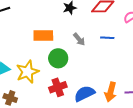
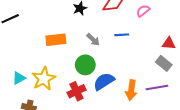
green circle: (58, 58) -> (85, 65), moved
blue semicircle: (84, 94) -> (104, 81), moved

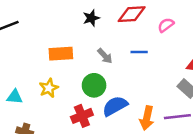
cyan triangle: (19, 78) -> (15, 97), turned 32
yellow star: (44, 79) -> (49, 88), moved, size x0.7

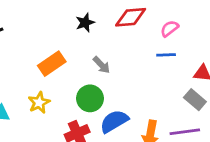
blue line: (139, 52) -> (166, 55), moved
orange rectangle: (61, 54) -> (52, 64), turned -30

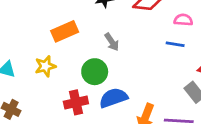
pink semicircle: (170, 29) -> (183, 20), turned 30

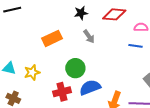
gray arrow: (112, 42) -> (89, 36), moved
yellow star: (45, 66) -> (32, 72), moved

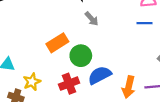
orange rectangle: (52, 38) -> (57, 43), moved
yellow star: (32, 72) -> (32, 82), moved

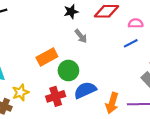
blue line: (144, 23) -> (131, 43), turned -32

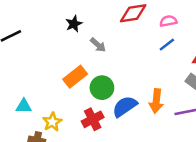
black star: (71, 12) -> (74, 24), moved
gray arrow: (81, 36) -> (98, 45), moved
orange arrow: (112, 103) -> (156, 101), moved

